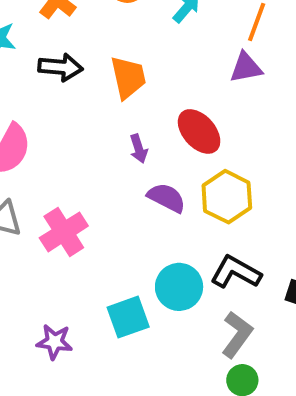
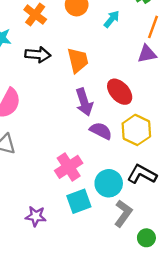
purple arrow: (139, 149) -> (84, 102), size x1.6
pink cross: (64, 232) -> (69, 167), moved
gray L-shape: (237, 334) -> (123, 213), moved

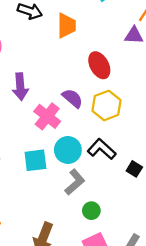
purple arrow: (84, 102) -> (20, 87), moved
pink cross: (69, 167) -> (47, 116), moved, turned -32

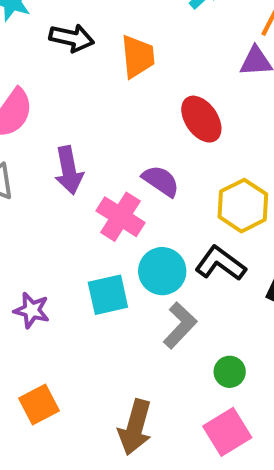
yellow hexagon: (106, 105) -> (243, 206), moved
green circle: (91, 211) -> (230, 372), moved

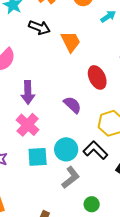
orange trapezoid: (138, 56) -> (71, 42), turned -30
pink cross: (121, 217) -> (28, 125), moved

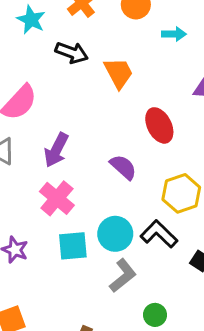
cyan arrow: (108, 16) -> (174, 34), turned 35
purple arrow: (28, 92) -> (56, 150), turned 30

